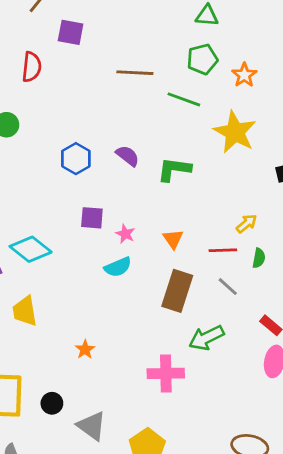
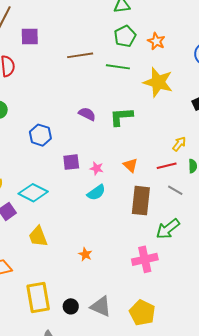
blue hexagon: (76, 159) -> (40, 135), moved
black circle: (52, 403) -> (71, 306), moved

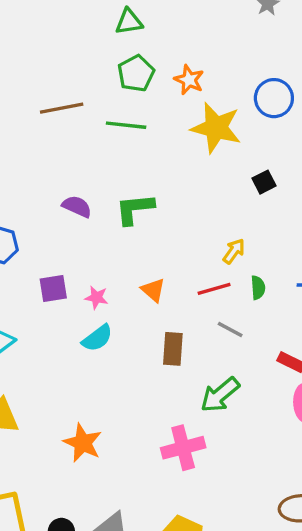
yellow star: (158, 82) -> (216, 128), moved
brown rectangle: (141, 201) -> (173, 349), size x0.7
orange star: (85, 254) -> (83, 443), size x1.6

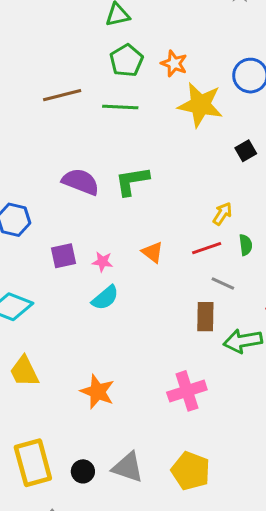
purple semicircle: (77, 206) -> (81, 182), size x1.4
brown rectangle: (173, 349) -> (205, 317), moved
green arrow: (220, 395) -> (243, 341), moved, turned 33

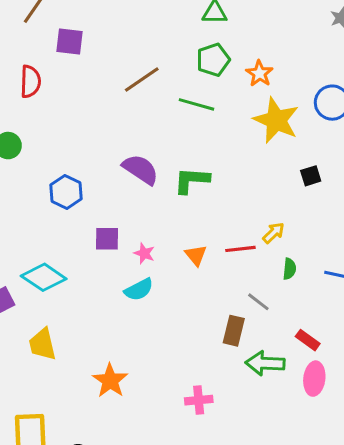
brown line: (62, 95) -> (142, 80), turned -33
red line: (207, 248) -> (240, 249), moved
pink cross: (187, 391) -> (199, 400), size x0.7

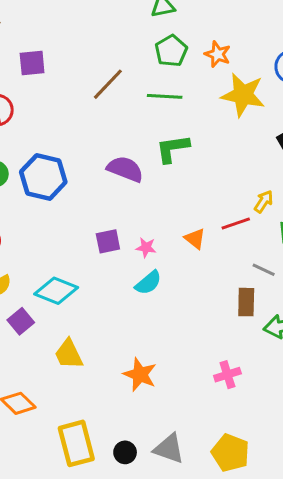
green L-shape: (192, 180) -> (173, 149), moved
blue hexagon: (66, 192) -> (43, 177), moved, size x1.4

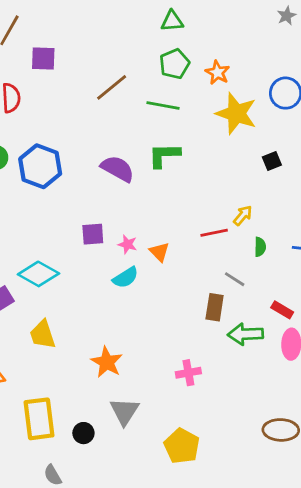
orange triangle: (195, 239) -> (159, 252), moved
gray triangle: (169, 449) -> (124, 411), moved, turned 36

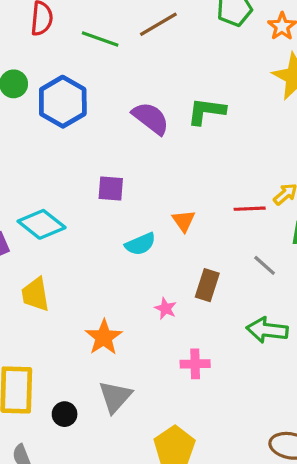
green line: (163, 105) -> (100, 39), moved
pink star: (127, 244) -> (166, 308), moved
brown rectangle: (215, 307) -> (207, 285), moved

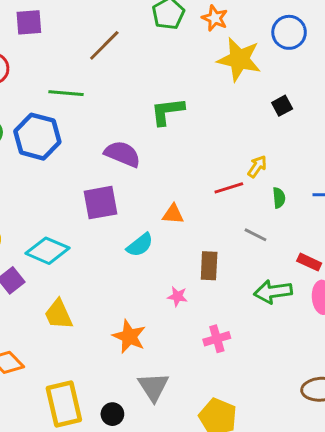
green line: (100, 39) -> (66, 93), moved
purple semicircle: (151, 118) -> (122, 154), moved
purple square: (111, 189) -> (101, 203), size x1.4
orange triangle: (184, 221) -> (173, 214), turned -35

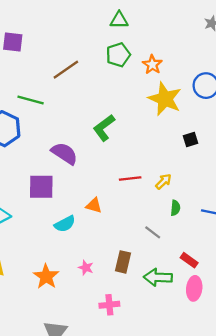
green L-shape: (167, 111) -> (104, 128), turned -40
red line: (229, 188) -> (130, 178), moved
brown rectangle: (209, 266) -> (123, 262), moved
orange star: (129, 337) -> (46, 277), moved

